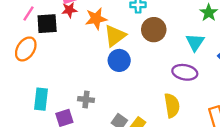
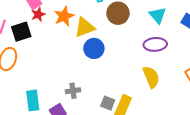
yellow triangle: (115, 36) -> (85, 27), turned 30

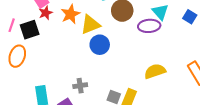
purple ellipse: (155, 44) -> (149, 26), moved
yellow semicircle: (151, 77) -> (155, 71), turned -85

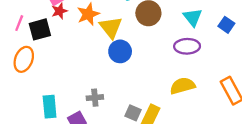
yellow triangle: (90, 25) -> (111, 27), turned -50
purple ellipse: (149, 26) -> (187, 46), moved

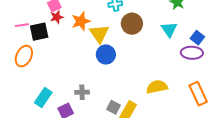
pink line: (19, 23) -> (22, 25), turned 56
purple ellipse: (187, 46) -> (192, 53), moved
cyan rectangle: (50, 107) -> (43, 97), turned 36

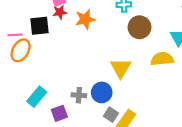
pink line: (22, 25) -> (15, 35), moved
yellow triangle: (99, 34) -> (121, 68), moved
blue circle: (106, 54) -> (102, 92), moved
yellow semicircle: (157, 87) -> (162, 59), moved

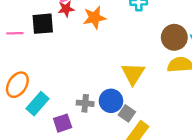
brown circle: (139, 27) -> (174, 37), moved
orange ellipse: (21, 50) -> (17, 85), moved
gray square: (111, 115) -> (127, 113), moved

